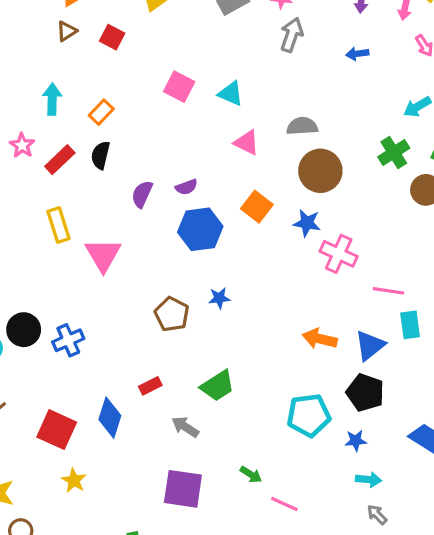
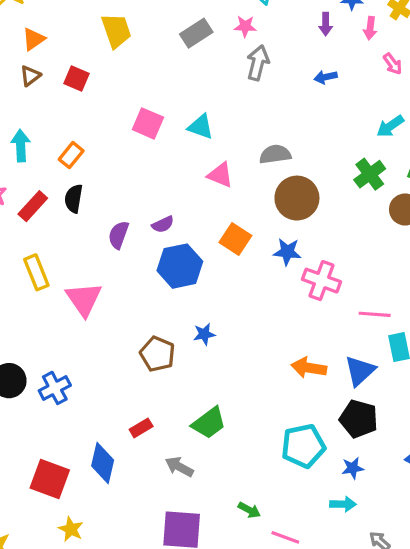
cyan arrow: (368, 480) -> (343, 504), moved

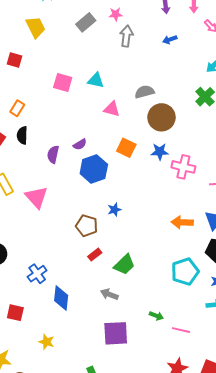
blue cross: (55, 388) -> (37, 274), moved
red rectangle: (141, 428) -> (95, 255), moved
red square: (50, 479) -> (15, 313), moved, size x0.7

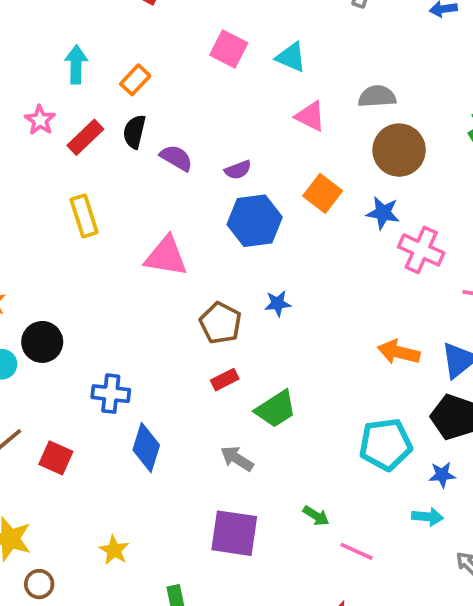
purple semicircle: (53, 154) -> (176, 158), moved, turned 96
pink triangle: (36, 197) -> (166, 256), moved, turned -50
blue cross: (37, 274) -> (111, 394), turned 30
yellow star: (47, 342) -> (114, 550), moved

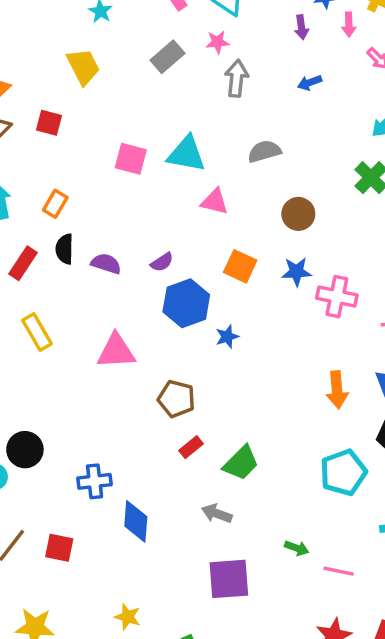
cyan triangle: (291, 57) -> (186, 154), size x1.4
gray semicircle: (377, 96) -> (264, 151), moved
brown circle: (399, 150) -> (298, 214), size x0.7
blue star: (278, 303) -> (227, 337), moved
orange arrow: (399, 352) -> (337, 390), turned -96

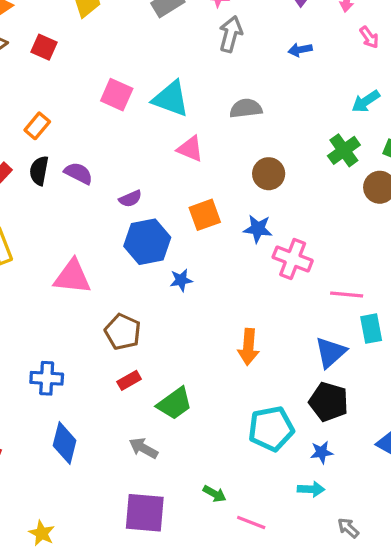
purple semicircle: (106, 264) -> (78, 173), moved
orange square: (240, 266) -> (205, 215), turned 36
orange arrow: (337, 390) -> (248, 347), moved
blue cross: (95, 481) -> (47, 378), moved

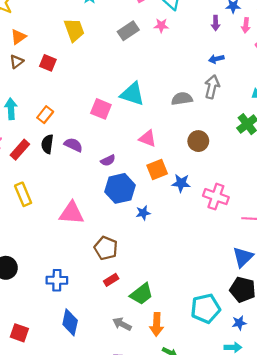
gray arrow: (231, 34) -> (212, 87), moved
pink square: (117, 95) -> (101, 109), moved
pink triangle: (190, 149) -> (148, 138), moved
blue star: (258, 229) -> (181, 183), moved
orange arrow: (248, 347) -> (157, 324), moved

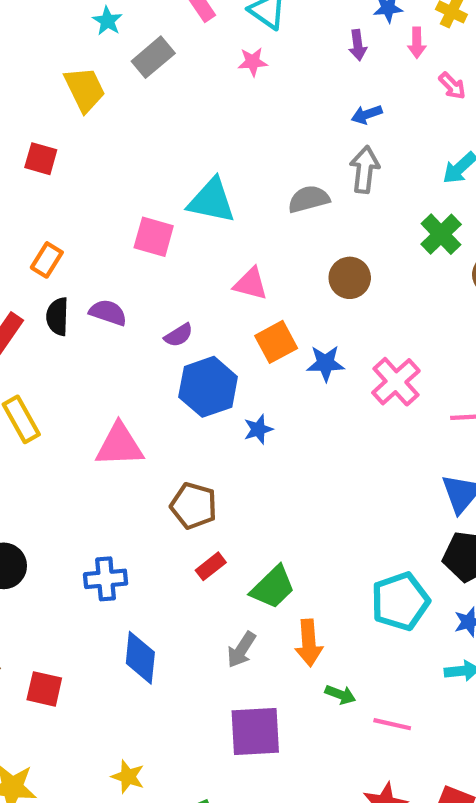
gray rectangle: (128, 31) -> (153, 57), moved
pink cross: (216, 197) -> (396, 382), turned 35
gray arrow: (122, 324) -> (241, 650), turned -78

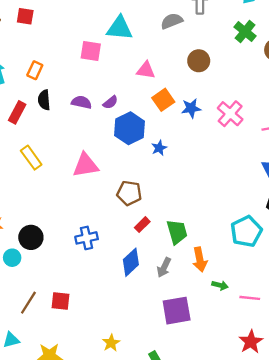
purple semicircle: (108, 312) -> (81, 102), moved
green trapezoid: (273, 587) -> (177, 232), turned -55
blue diamond: (140, 658) -> (131, 262), moved, turned 48
yellow star: (128, 777) -> (111, 343), turned 30

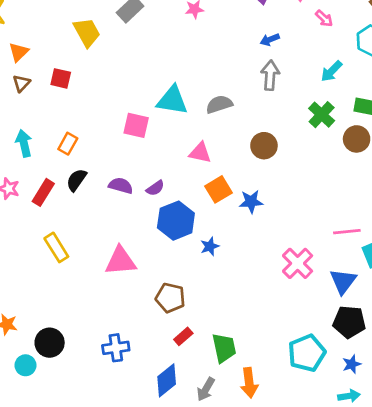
gray semicircle: (172, 21) -> (219, 104), moved
black semicircle: (44, 100) -> (76, 180), turned 36
pink cross: (230, 114) -> (298, 263), moved

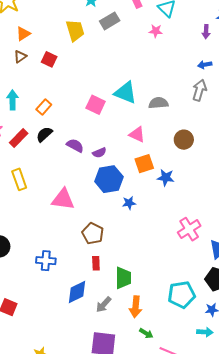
red rectangle: (183, 336) -> (96, 263), turned -64

